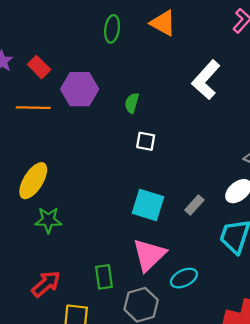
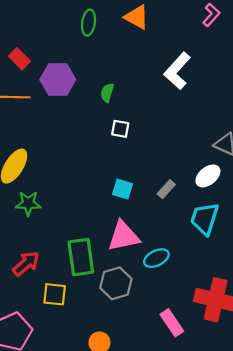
cyan square: (148, 205) -> (122, 189), size x0.7
pink triangle: (149, 255) -> (124, 236), turned 32
green rectangle: (104, 277) -> (81, 257), size x1.6

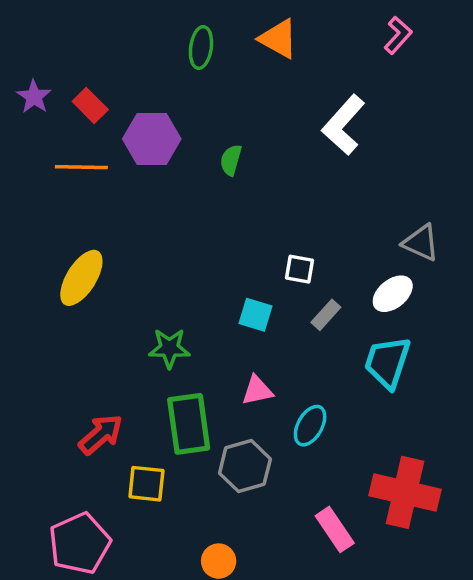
white square: (120, 129) -> (299, 269), moved
green star: (28, 203) -> (169, 348), moved
pink triangle: (124, 236) -> (257, 390), size x0.6
cyan ellipse: (156, 258) -> (310, 426), turned -35

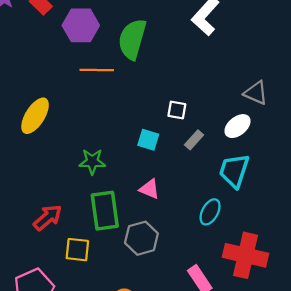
green semicircle: (231, 160) -> (132, 39), size x2.0
orange line: (81, 167) -> (97, 70), moved
pink triangle: (257, 390) -> (149, 189), turned 35
cyan ellipse: (310, 426) -> (210, 212), moved

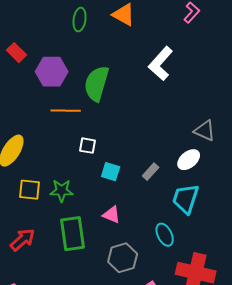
white square: (177, 110) -> (88, 146), moved
cyan ellipse: (210, 212) -> (165, 235), turned -55
gray hexagon: (141, 238) -> (123, 258), moved
yellow square: (77, 250) -> (30, 190), moved

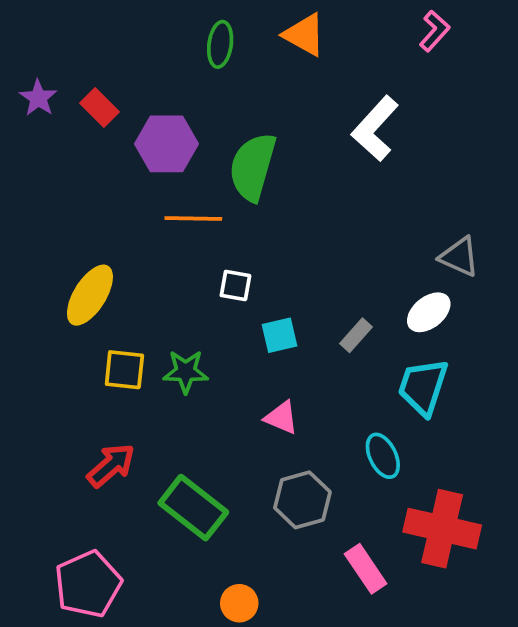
cyan square: (111, 172) -> (279, 335), turned -30
green rectangle: (73, 234) -> (193, 508), moved, turned -44

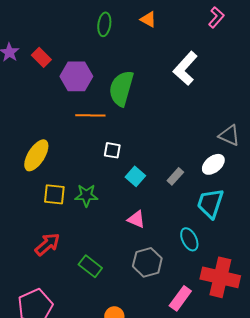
orange triangle: (304, 35) -> (148, 19), size x0.7
cyan square: (279, 335) -> (135, 176), turned -36
green rectangle: (193, 508) -> (90, 266), size x0.7
pink rectangle: (366, 569) -> (180, 298), turned 70

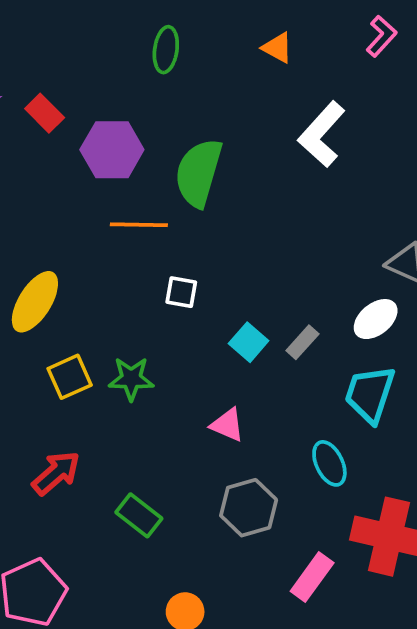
orange triangle: (148, 19) -> (277, 48), moved
cyan square: (135, 176) -> (249, 342), moved
yellow square: (54, 194) -> (70, 377), turned -30

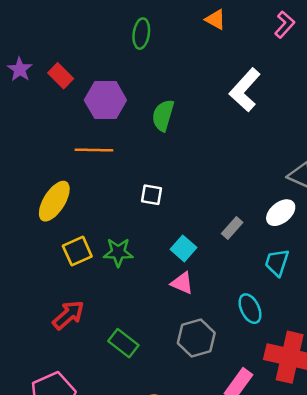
orange triangle: (277, 48) -> (215, 19), moved
green semicircle: (199, 173) -> (163, 115), size x0.7
orange line: (139, 225) -> (94, 150), moved
cyan square: (249, 342) -> (183, 248), moved
cyan trapezoid: (370, 394) -> (277, 263), size x0.7

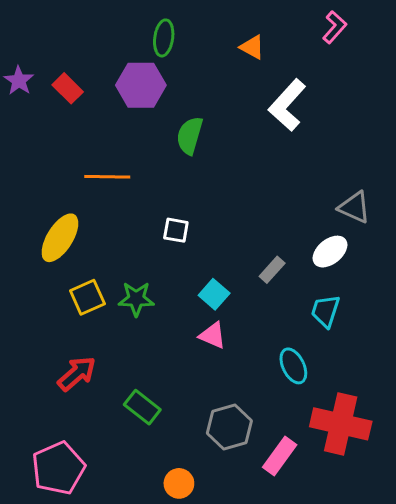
orange triangle: (215, 19) -> (252, 47), moved
purple hexagon: (105, 100) -> (141, 85), moved
gray hexagon: (196, 338) -> (229, 427), moved

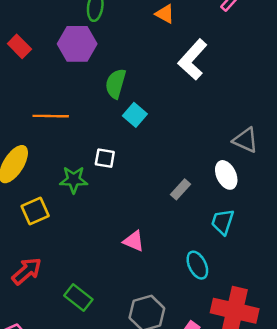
white ellipse: (330, 252) -> (226, 175), turned -76
cyan square: (214, 294) -> (135, 115), moved
green star: (136, 299) -> (74, 180), moved

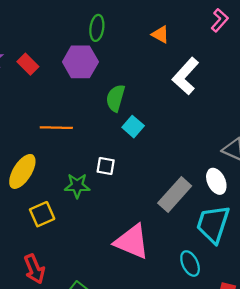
gray rectangle: (181, 189) -> (175, 194), size x1.8
cyan trapezoid: (223, 222) -> (213, 224), size x1.6
pink triangle: (134, 241) -> (132, 242), size x1.8
red arrow: (27, 271) -> (34, 269), turned 108

